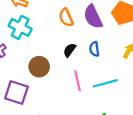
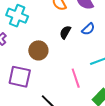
blue semicircle: (94, 49) -> (88, 29), turned -120
pink line: (78, 81) -> (76, 78), moved

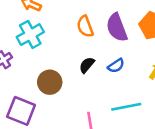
cyan cross: (17, 16) -> (30, 35), turned 30

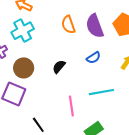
black semicircle: (87, 65) -> (59, 67), moved
brown circle: (50, 82) -> (24, 68), moved

